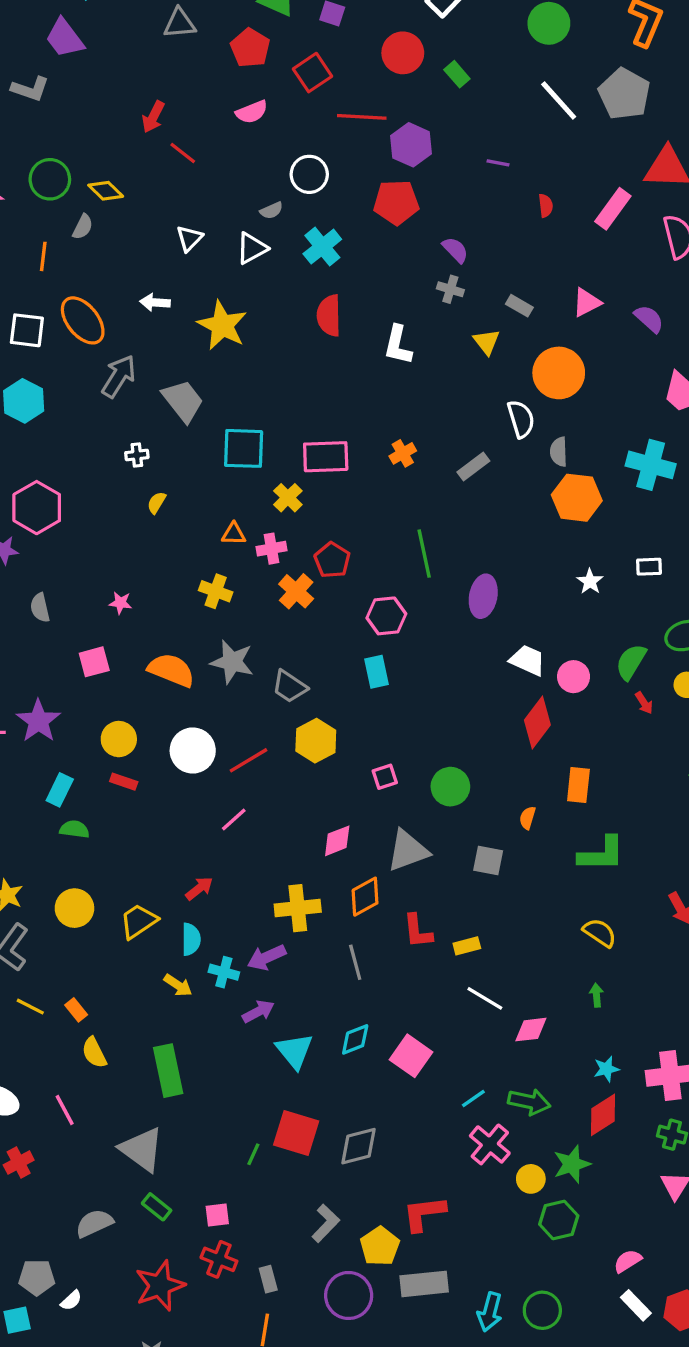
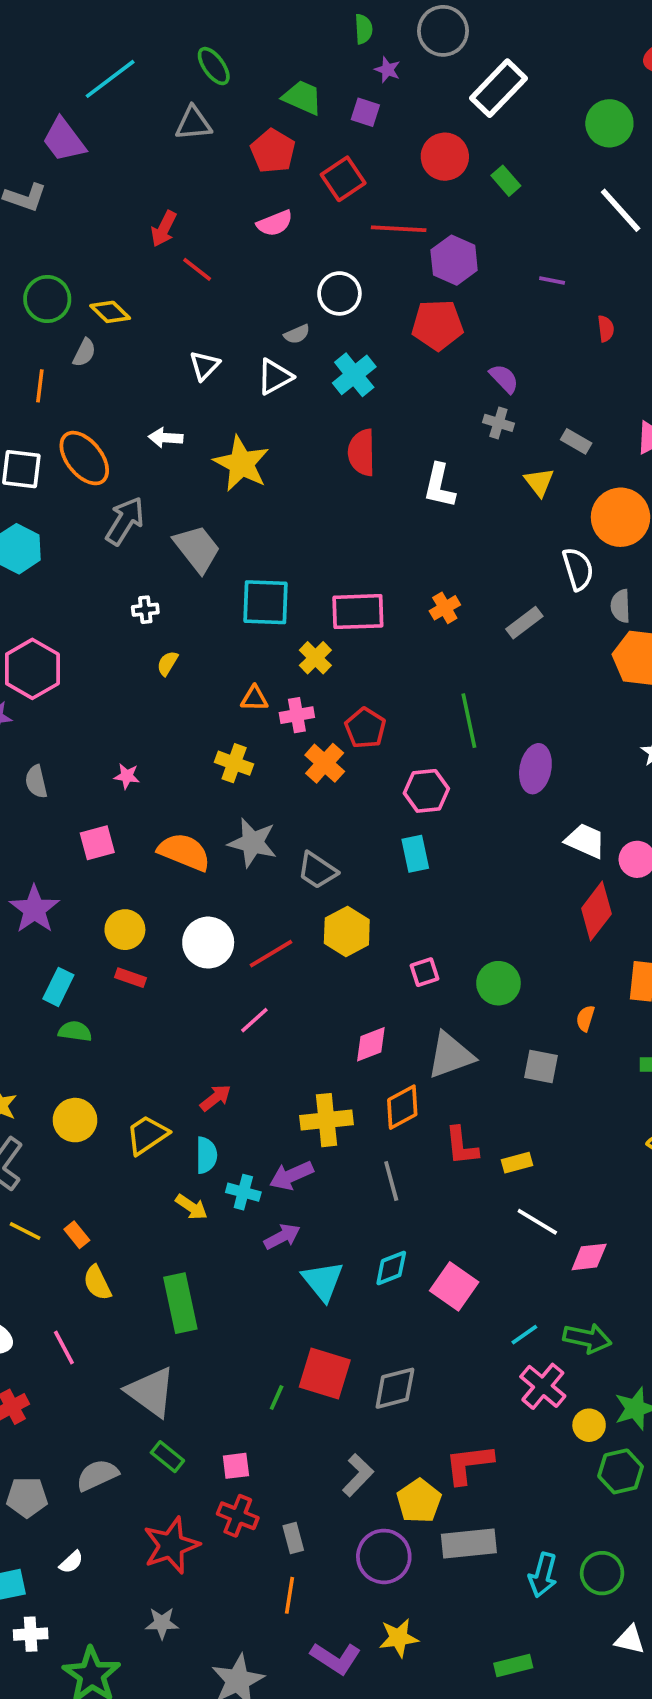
gray pentagon: (37, 1277) -> (27, 1497), moved

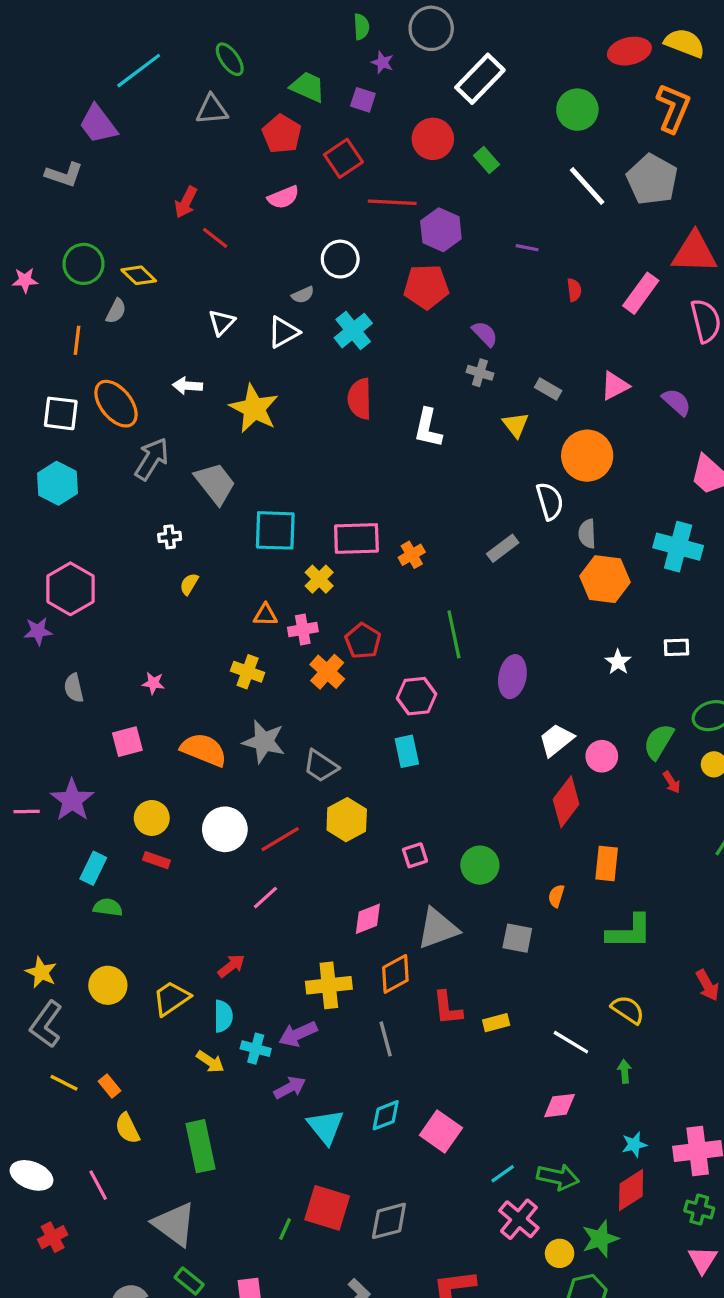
orange cross: (445, 608) -> (412, 555), moved
white trapezoid: (585, 841) -> (556, 740), turned -63
white line: (537, 1222) -> (571, 1042), moved

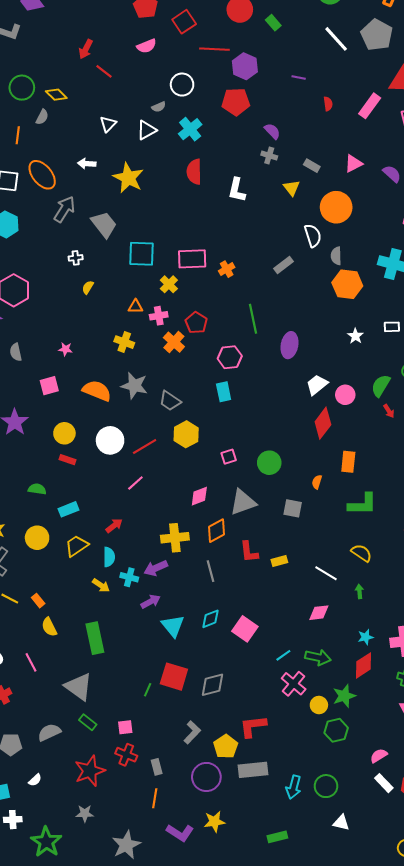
cyan rectangle: (93, 868) -> (68, 509), moved, turned 42

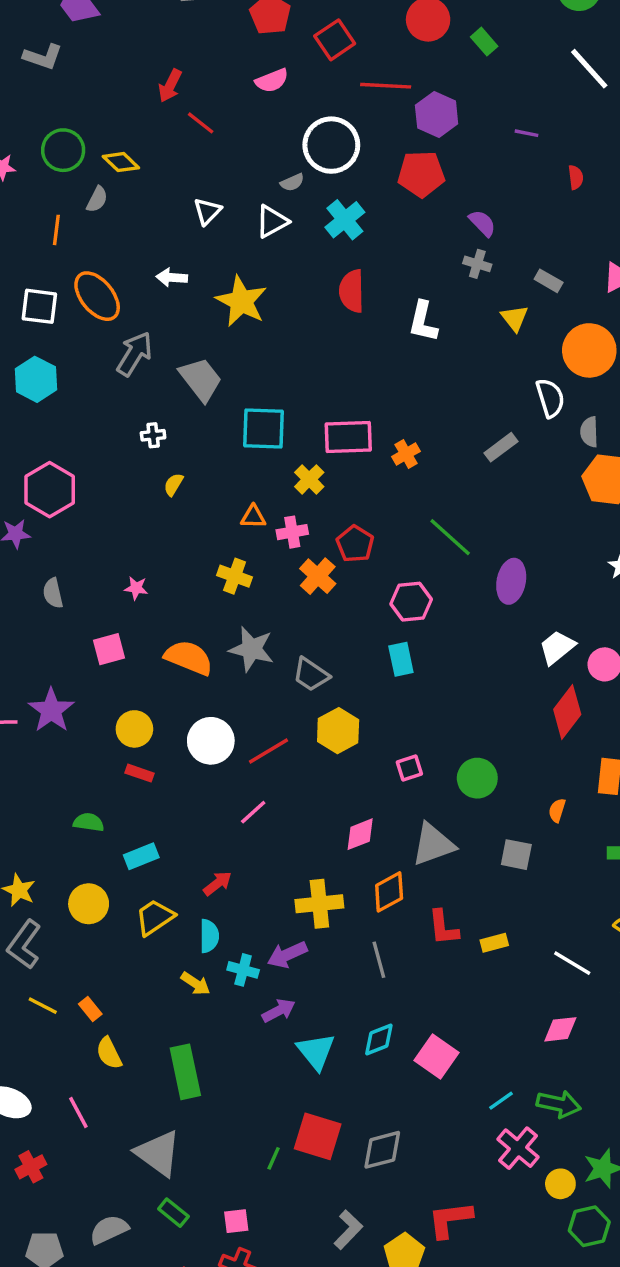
white circle: (182, 85) -> (331, 145), size x1.4
green line: (253, 319) -> (450, 537), turned -36

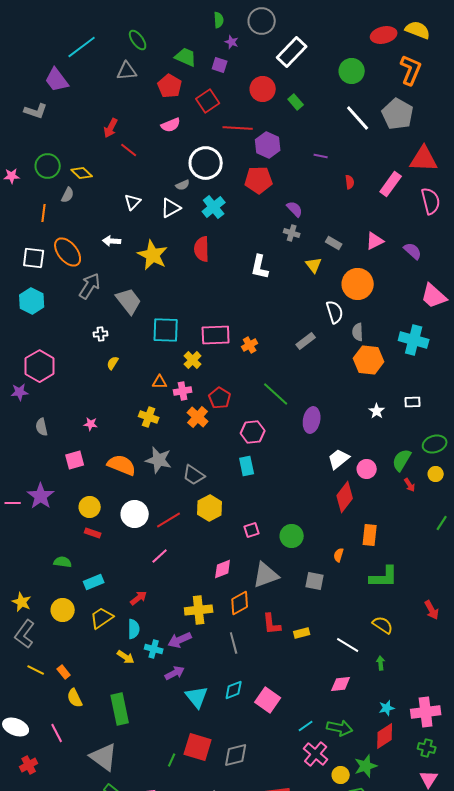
red semicircle: (352, 291) -> (202, 249), moved

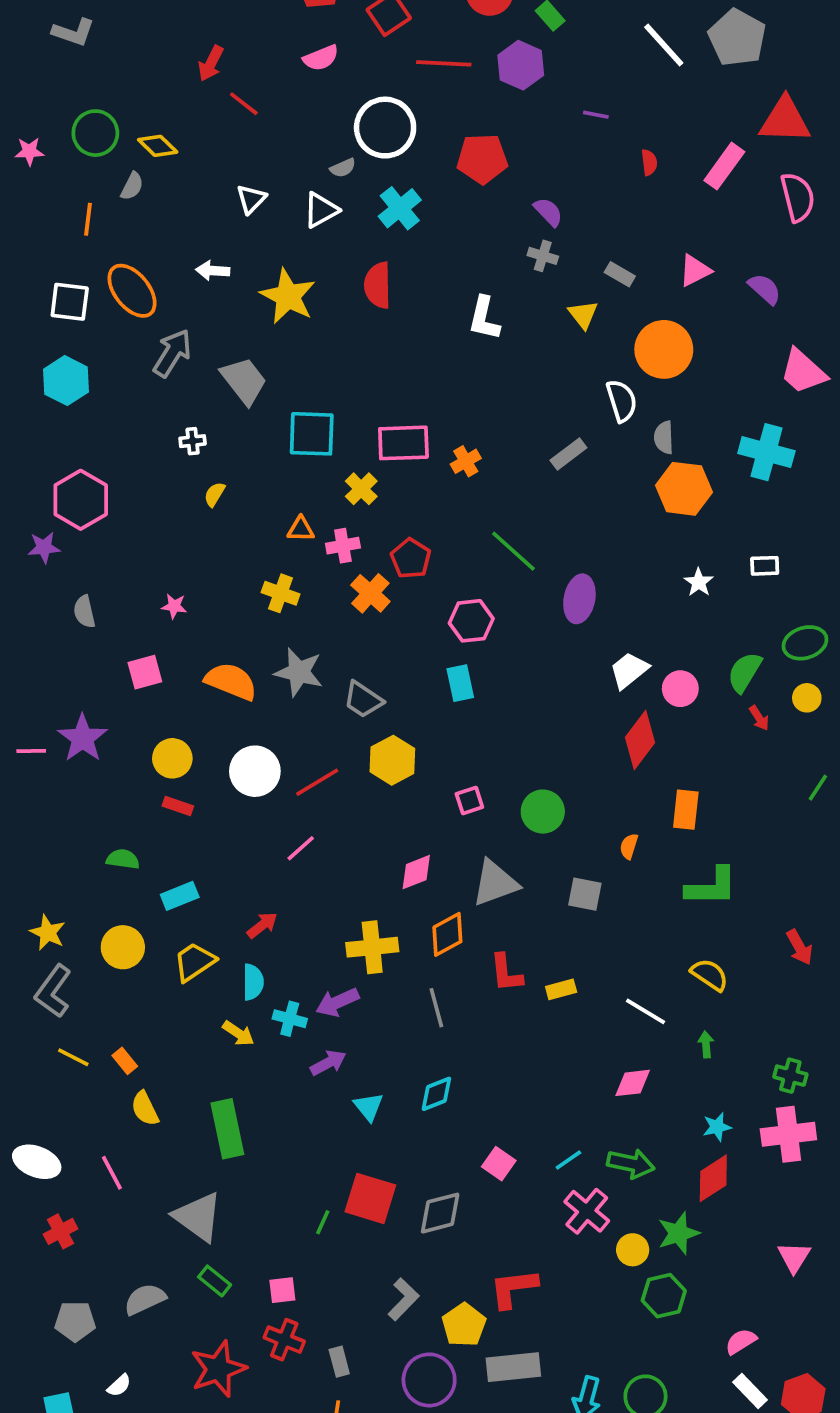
purple hexagon: (268, 145) -> (521, 65), moved
cyan triangle: (197, 697) -> (369, 1107), size x0.7
pink square: (268, 700) -> (499, 1164), moved, size x0.7
green cross: (427, 748) -> (790, 1076), moved

